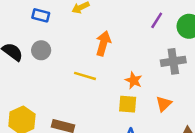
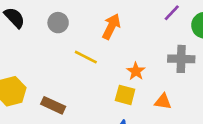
gray circle: (41, 50) -> (58, 23), moved
orange triangle: (164, 104) -> (163, 102), turned 42

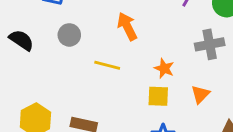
orange arrow: (111, 26) -> (127, 26), turned -40
orange triangle: (163, 102) -> (200, 94), turned -42

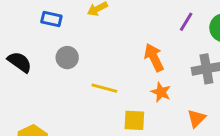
orange arrow: (127, 26) -> (154, 58), moved
yellow square: (158, 96) -> (134, 120), moved

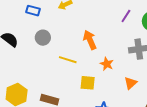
orange arrow: (154, 58) -> (90, 40), moved

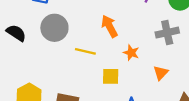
gray circle: (43, 38) -> (54, 28), size x1.5

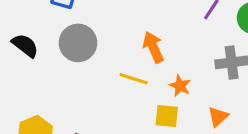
yellow line: (85, 51) -> (134, 79), moved
yellow square: (111, 76) -> (167, 116), moved

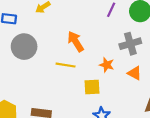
orange star: (180, 86) -> (107, 65), moved
orange triangle: (218, 117) -> (135, 73), moved, turned -40

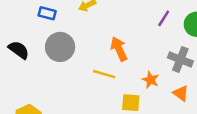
gray cross: (130, 44) -> (180, 59), turned 30

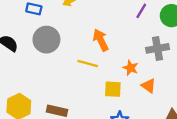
gray cross: (180, 59) -> (158, 48), turned -30
orange triangle: (181, 93) -> (148, 86), moved

